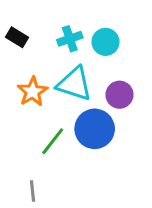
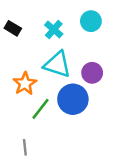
cyan cross: (70, 39) -> (54, 30), turned -30
cyan circle: (106, 42) -> (91, 21), moved
orange star: (33, 92) -> (25, 84), moved

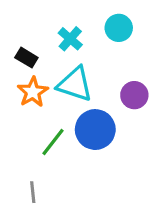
black rectangle: (13, 28) -> (26, 58), moved
purple circle: (92, 73) -> (134, 95), moved
orange star: (25, 84) -> (33, 92), moved

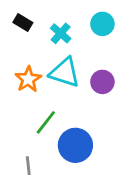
black rectangle: (26, 58) -> (23, 23), moved
purple circle: (134, 95) -> (102, 82), moved
blue circle: (95, 130) -> (75, 145), moved

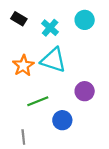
purple circle: (102, 82) -> (85, 91), moved
green line: (46, 122) -> (38, 101), turned 30
blue circle: (75, 145) -> (62, 120), size x0.7

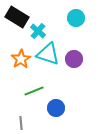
black rectangle: (19, 19) -> (17, 17), size x1.6
cyan cross: (50, 28) -> (38, 31), moved
purple circle: (85, 91) -> (74, 59), moved

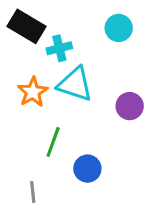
cyan cross: (38, 31) -> (59, 48), turned 35
purple circle: (74, 59) -> (130, 106), moved
green line: (34, 91) -> (53, 142), turned -48

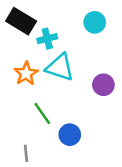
green line: (53, 142) -> (42, 113), turned -55

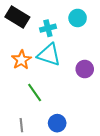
cyan cross: (47, 39) -> (48, 28), moved
blue circle: (70, 135) -> (57, 123), moved

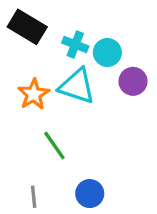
cyan circle: (78, 18) -> (107, 53), moved
cyan cross: (48, 28) -> (75, 44), turned 35
purple circle: (85, 69) -> (133, 81), moved

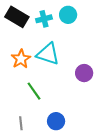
cyan cross: (75, 44) -> (44, 19), moved, turned -35
cyan circle: (107, 53) -> (68, 15), moved
purple circle: (133, 81) -> (84, 73), moved

